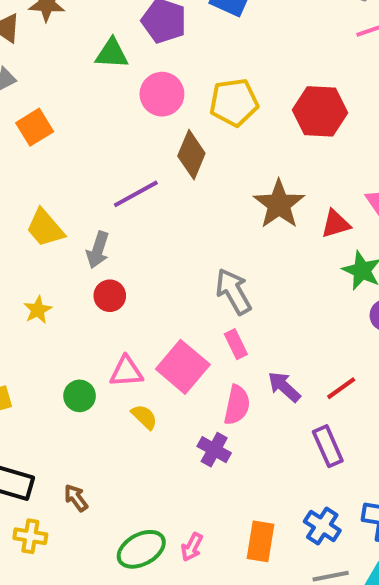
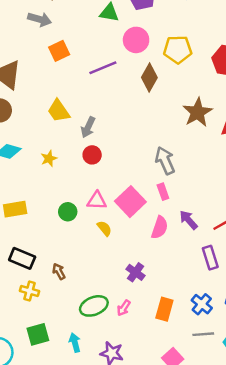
purple line: (136, 194) -> (103, 68), moved
purple cross: (214, 450) -> (136, 272), moved

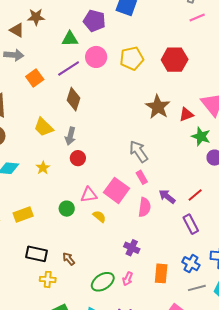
purple line: (103, 68) -> (69, 68), moved
brown diamond: (149, 77) -> (73, 99), moved

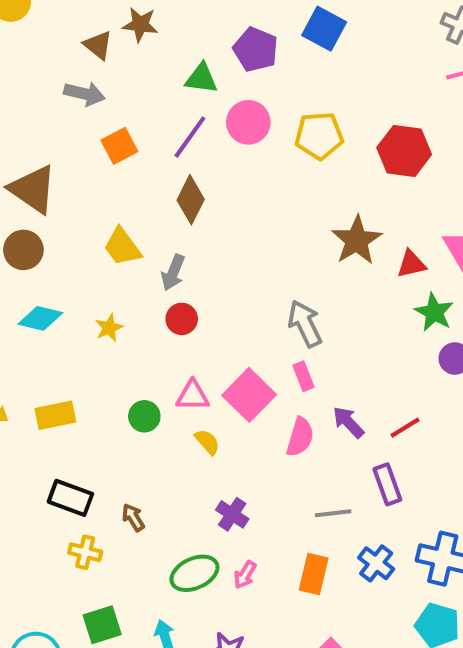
purple line: (69, 68) -> (190, 137), turned -30
purple cross: (132, 248) -> (232, 514), moved
gray line: (197, 288) -> (333, 513), moved

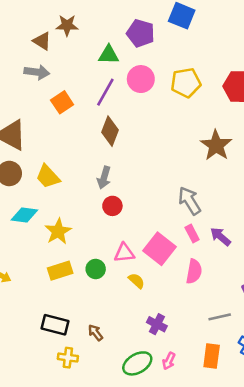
yellow trapezoid: (122, 247) -> (48, 177), moved
yellow star: (109, 328) -> (58, 231), moved, size x1.5
yellow rectangle: (55, 415) -> (60, 271), moved
purple arrow: (348, 422) -> (220, 237), moved

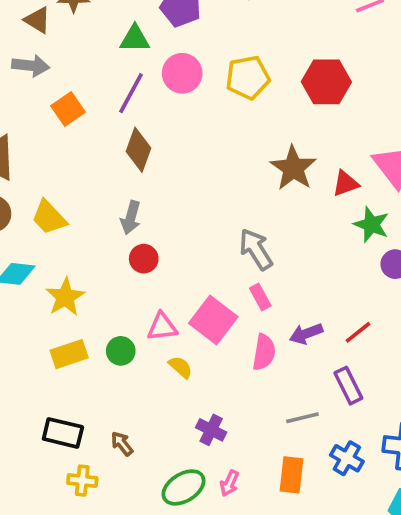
purple arrow: (220, 237) -> (306, 334), moved, turned -60

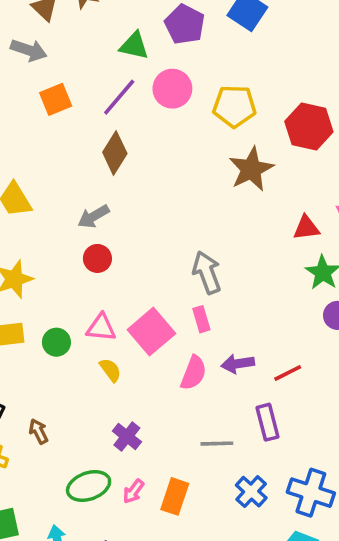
brown star: (293, 168) -> (251, 169), moved
gray arrow: (131, 218) -> (94, 216), turned 32
orange rectangle: (292, 475) -> (175, 496), moved

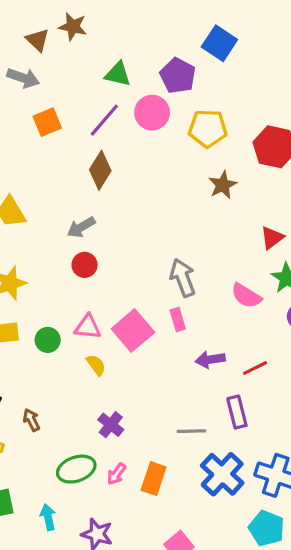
purple pentagon: (185, 24) -> (178, 76), moved
brown star: (251, 169) -> (223, 185), size x0.7
red triangle: (306, 228) -> (272, 238), turned -30
pink semicircle: (194, 373) -> (246, 296), moved, turned 100
blue cross: (251, 492) -> (222, 474), size x1.5

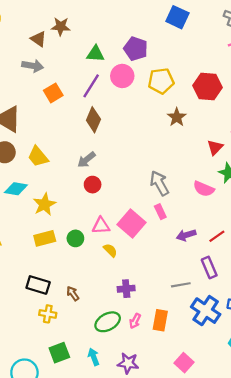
blue square: (219, 43) -> (177, 17), moved
purple cross: (111, 425) -> (126, 289), turned -35

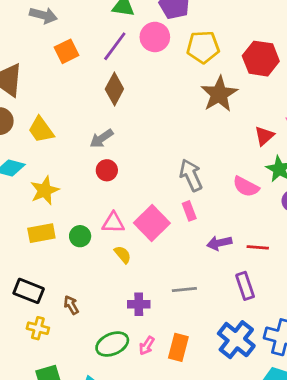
brown star: (177, 117) -> (219, 94), size x1.5
red line: (217, 236) -> (258, 247), turned 35
gray line: (181, 285) -> (184, 290), moved

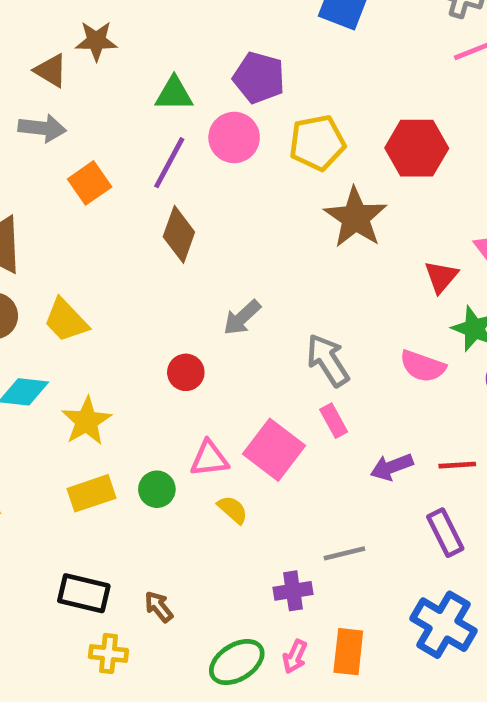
gray arrow: (102, 139) -> (242, 318), moved
purple cross: (139, 304) -> (293, 591), moved

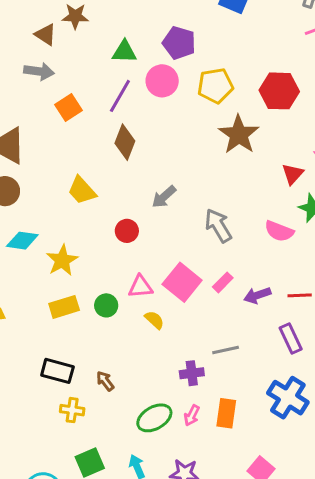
yellow trapezoid: (66, 320) -> (82, 190), moved
pink rectangle: (334, 421) -> (223, 282), moved, turned 72

